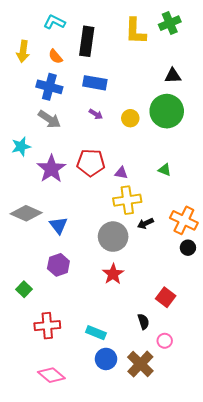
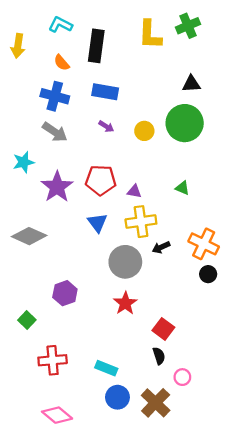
yellow arrow: (23, 51) -> (18, 46), moved
blue triangle: (58, 225) -> (97, 223), moved
red square: (166, 297) -> (163, 329), moved

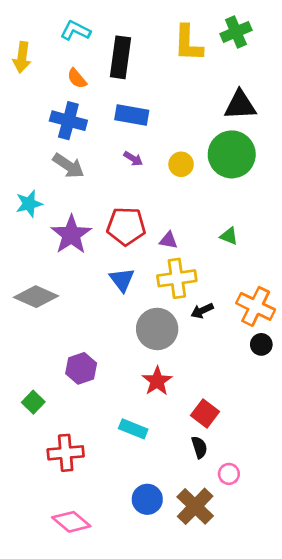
black triangle: (191, 84) -> (240, 105), size x1.4
cyan rectangle: (106, 368) -> (133, 429), moved

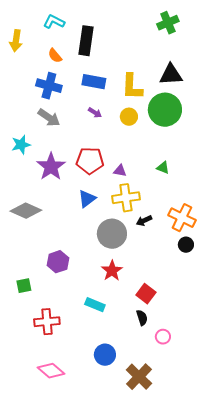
yellow L-shape: (188, 43) -> (132, 87), moved
blue triangle: (122, 280) -> (87, 199), turned 30
green square: (33, 402) -> (24, 286), turned 35
brown cross: (195, 506) -> (139, 377), moved

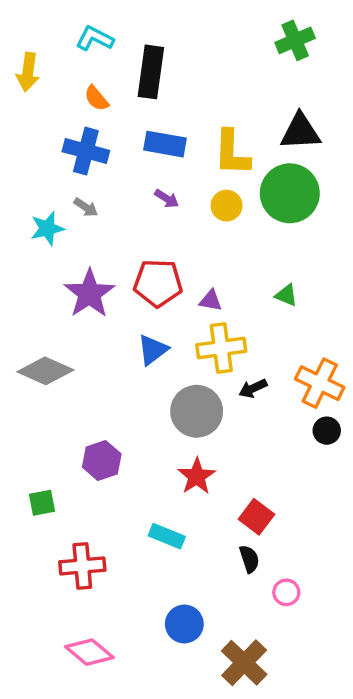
gray arrow: (49, 118) -> (86, 207), size x0.6
cyan star: (21, 145) -> (47, 228), moved

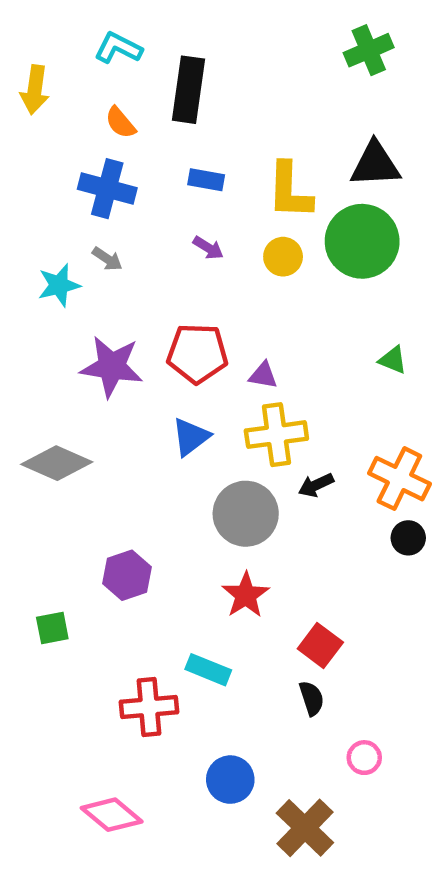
blue rectangle: (165, 144) -> (206, 180), size x0.7
purple star: (89, 293) -> (112, 367), turned -30
green triangle: (286, 295) -> (393, 360), moved
red cross: (82, 566) -> (149, 707), moved
pink circle: (286, 592) -> (364, 758), moved

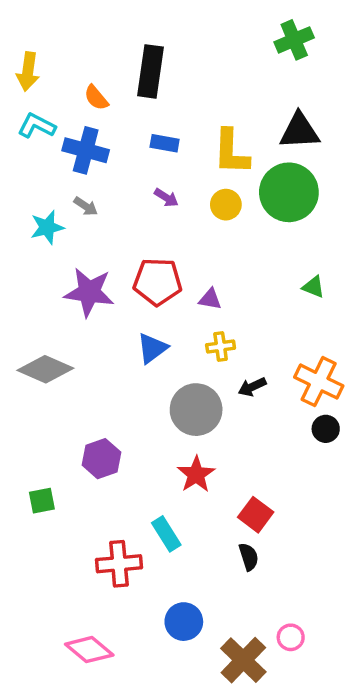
cyan L-shape: (118, 48) -> (37, 126), moved
yellow cross: (276, 435) -> (221, 346), size x0.6
cyan rectangle: (208, 670) -> (166, 534), turned 36
pink circle: (364, 758) -> (291, 637), moved

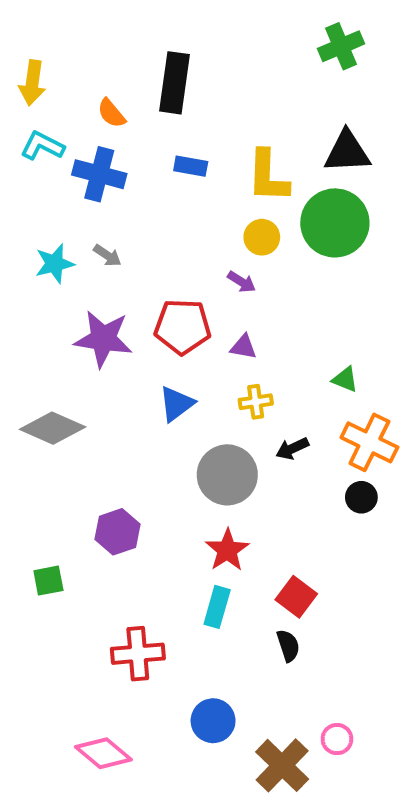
purple arrow: (166, 198) -> (241, 282), moved
gray arrow: (86, 206) -> (107, 255), moved
green triangle: (313, 287) -> (345, 379), moved
black circle: (326, 429) -> (361, 497), moved
cyan rectangle: (166, 534) -> (217, 607), moved, turned 48

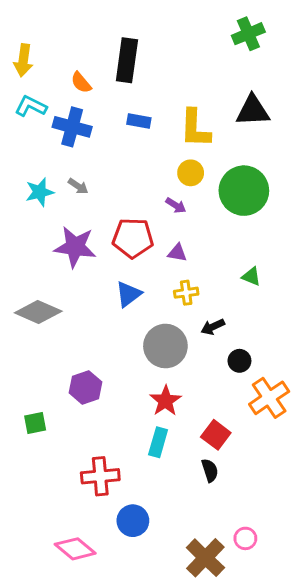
green circle: (335, 223) -> (244, 191), moved
orange cross: (369, 442) -> (269, 398), moved, turned 30
black circle: (361, 497) -> (239, 361), moved
blue circle: (213, 721) -> (133, 521), moved

